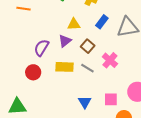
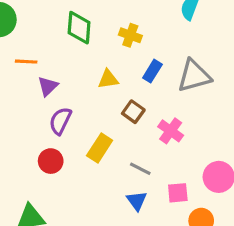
purple triangle: (65, 41) -> (48, 86), moved
yellow rectangle: (64, 67) -> (100, 148), turned -54
gray line: (87, 68) -> (140, 169), moved

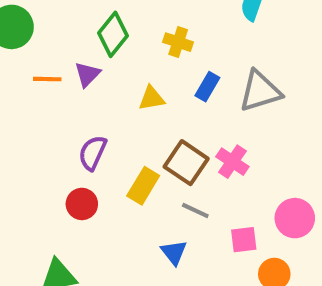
green diamond: (79, 28) -> (113, 34), turned 36
purple triangle: (48, 86) -> (87, 74), moved
brown square: (133, 112) -> (186, 163), moved, size x1.5
blue triangle: (137, 201) -> (174, 252), moved

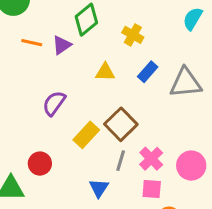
pink cross: (232, 162) -> (151, 159), moved
red circle: (82, 204) -> (40, 164), moved
gray line: (195, 211) -> (121, 161), turned 70
pink circle: (295, 218) -> (191, 166), moved

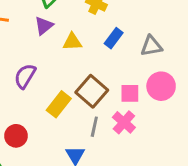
purple triangle: (62, 45) -> (44, 26), moved
gray triangle: (186, 83) -> (151, 46), size x0.7
pink circle: (191, 166) -> (161, 86), moved
pink square: (152, 189) -> (130, 93), moved

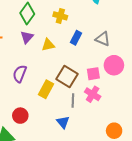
gray triangle: (151, 46) -> (103, 39), turned 42

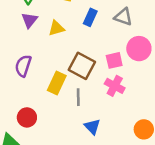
gray line: (73, 101) -> (78, 97), moved
blue triangle: (63, 122) -> (92, 127), moved

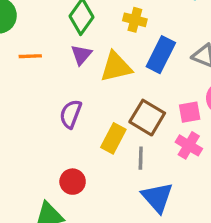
blue rectangle: (90, 17) -> (161, 55), size x1.5
yellow triangle: (56, 28) -> (116, 67), size x1.5
blue triangle: (92, 127) -> (157, 197), size x1.5

